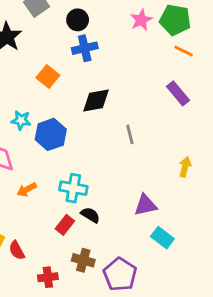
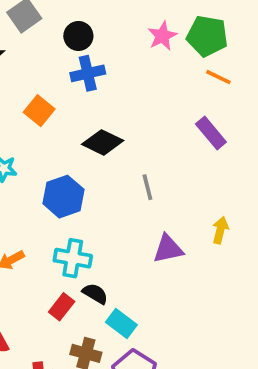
black diamond: (96, 100) -> (103, 142), turned 36
blue hexagon: (51, 134) -> (63, 197), moved
purple triangle: (145, 205) -> (168, 249), moved
cyan rectangle: (162, 238) -> (121, 323), moved

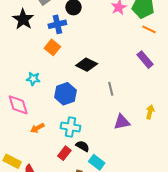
blue cross: (88, 73) -> (57, 24), moved

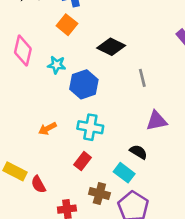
cyan star: (33, 79) -> (57, 65), moved
pink diamond: (18, 105) -> (23, 51), moved, turned 30
black semicircle: (83, 146) -> (138, 152), moved

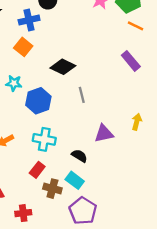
gray line: (142, 78) -> (82, 95), moved
black semicircle: (138, 152) -> (79, 156), moved
brown cross: (99, 193) -> (52, 189), moved

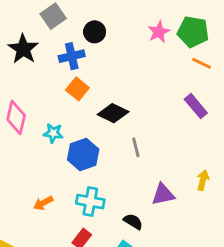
orange square: (23, 47) -> (77, 89), moved

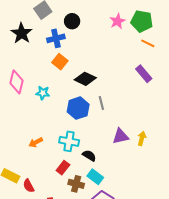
blue hexagon: (83, 155) -> (78, 108), moved
yellow arrow: (203, 180) -> (142, 138), moved
black semicircle: (133, 222) -> (89, 156), moved

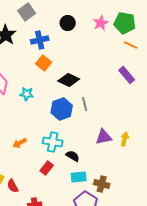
black circle: (72, 21) -> (68, 23), moved
cyan rectangle: (95, 177) -> (79, 177), turned -42
brown cross: (76, 184) -> (102, 184), moved

